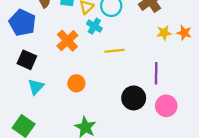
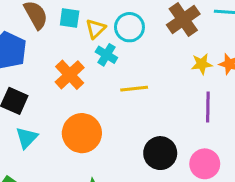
purple line: (156, 73) -> (208, 107), moved
orange circle: (76, 83) -> (82, 133), size x1.6

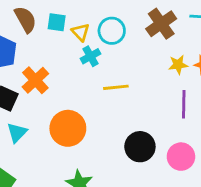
yellow triangle: (96, 29) -> (81, 32), turned -30
cyan cross: (106, 55) -> (90, 56), turned 30
orange cross: (70, 75) -> (35, 80), moved

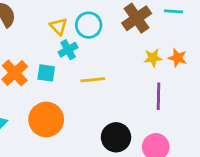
cyan square: (57, 22) -> (46, 73), moved

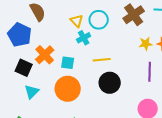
cyan square: (46, 73) -> (68, 63), moved
black circle: (116, 137) -> (110, 83), moved

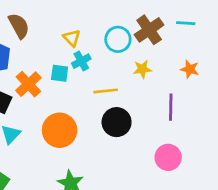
cyan circle: (99, 20) -> (118, 39), moved
yellow star: (146, 44) -> (142, 69), moved
cyan square: (68, 63) -> (60, 73), moved

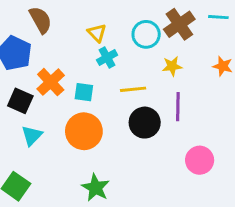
cyan square: (60, 73) -> (84, 92), moved
purple line: (171, 107) -> (178, 107), moved

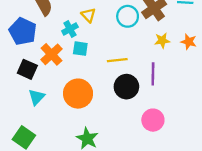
cyan cross: (107, 58) -> (70, 29), moved
yellow star: (172, 66) -> (162, 41), moved
cyan square: (84, 92) -> (80, 49), moved
pink circle: (200, 160) -> (153, 120), moved

